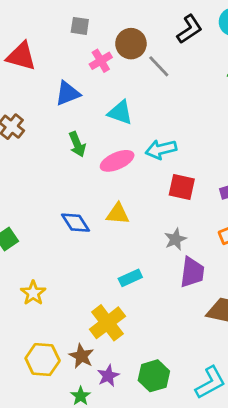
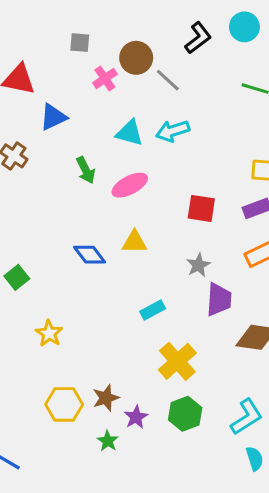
blue triangle: (68, 93) -> (53, 117), moved
cyan arrow: (161, 149) -> (173, 131), moved
yellow cross: (107, 323) -> (177, 361), moved
brown star: (81, 356) -> (106, 398), turned 30

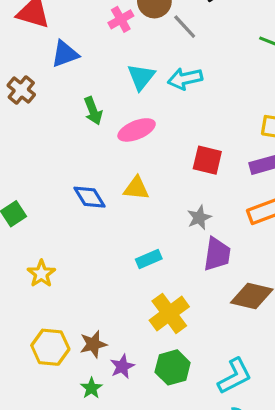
cyan triangle: (130, 133) -> (141, 77), turned 48

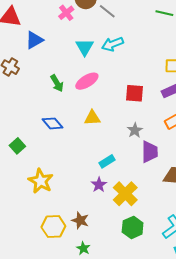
green arrow: (93, 111) -> (57, 83), moved
blue diamond: (90, 197) -> (53, 123), moved
yellow star: (41, 274) -> (41, 181), size x1.4
brown star: (93, 344) -> (80, 220), turned -30
purple star: (122, 366) -> (99, 185), moved

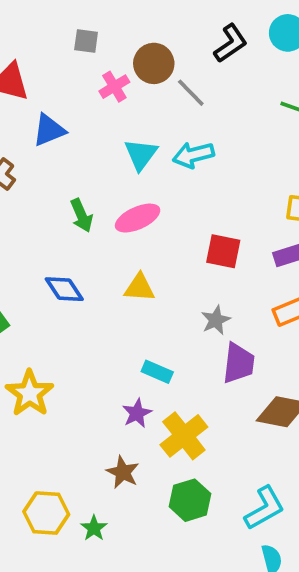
cyan rectangle: (107, 161) -> (157, 372), turned 49
brown star: (80, 220) -> (123, 472), moved
yellow hexagon: (53, 226) -> (46, 513), moved

